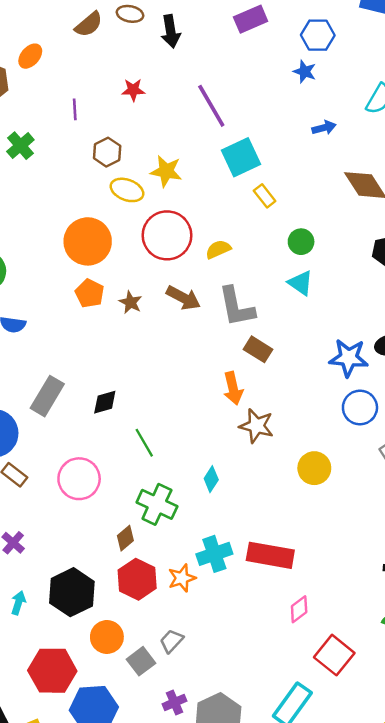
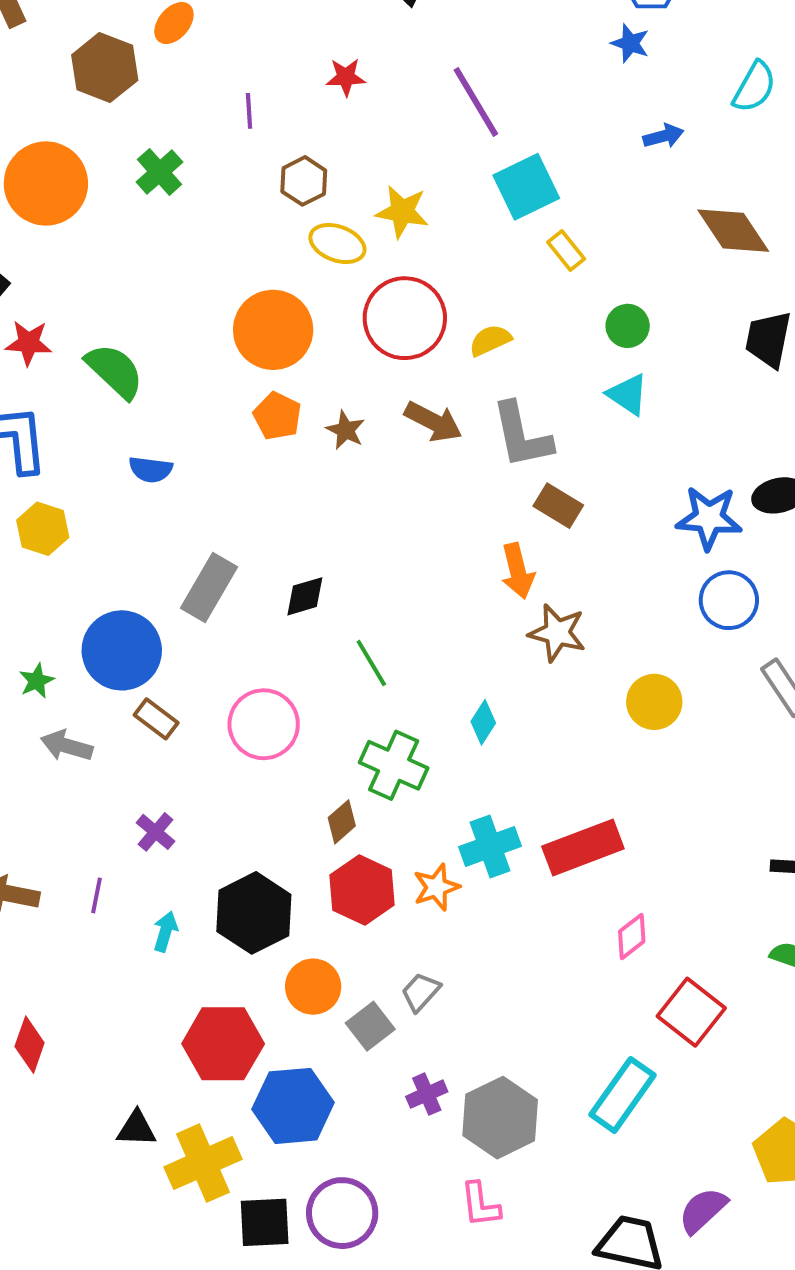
red rectangle: (270, 555) -> (583, 848), turned -30

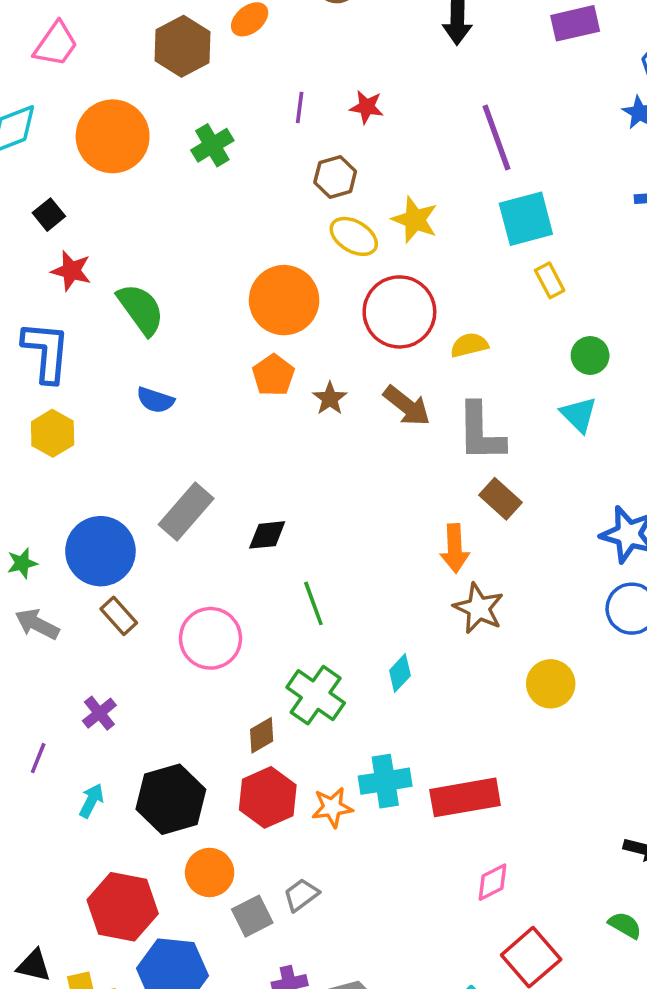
red star: (346, 77) -> (367, 107), moved

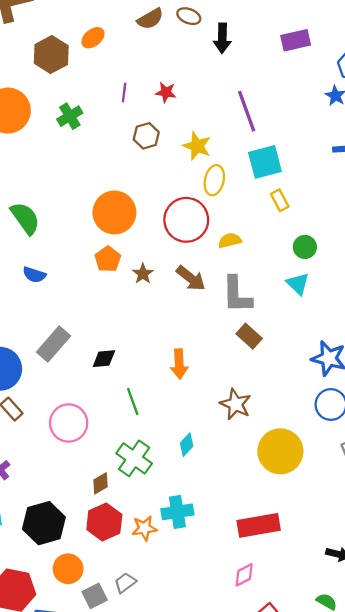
yellow star: (415, 220) -> (197, 146), moved
yellow ellipse: (354, 236) -> (214, 180), moved, turned 72
orange arrow: (455, 548) -> (179, 364), moved
yellow circle: (551, 684) -> (280, 451), size x1.5
red rectangle: (465, 797) -> (259, 525), moved

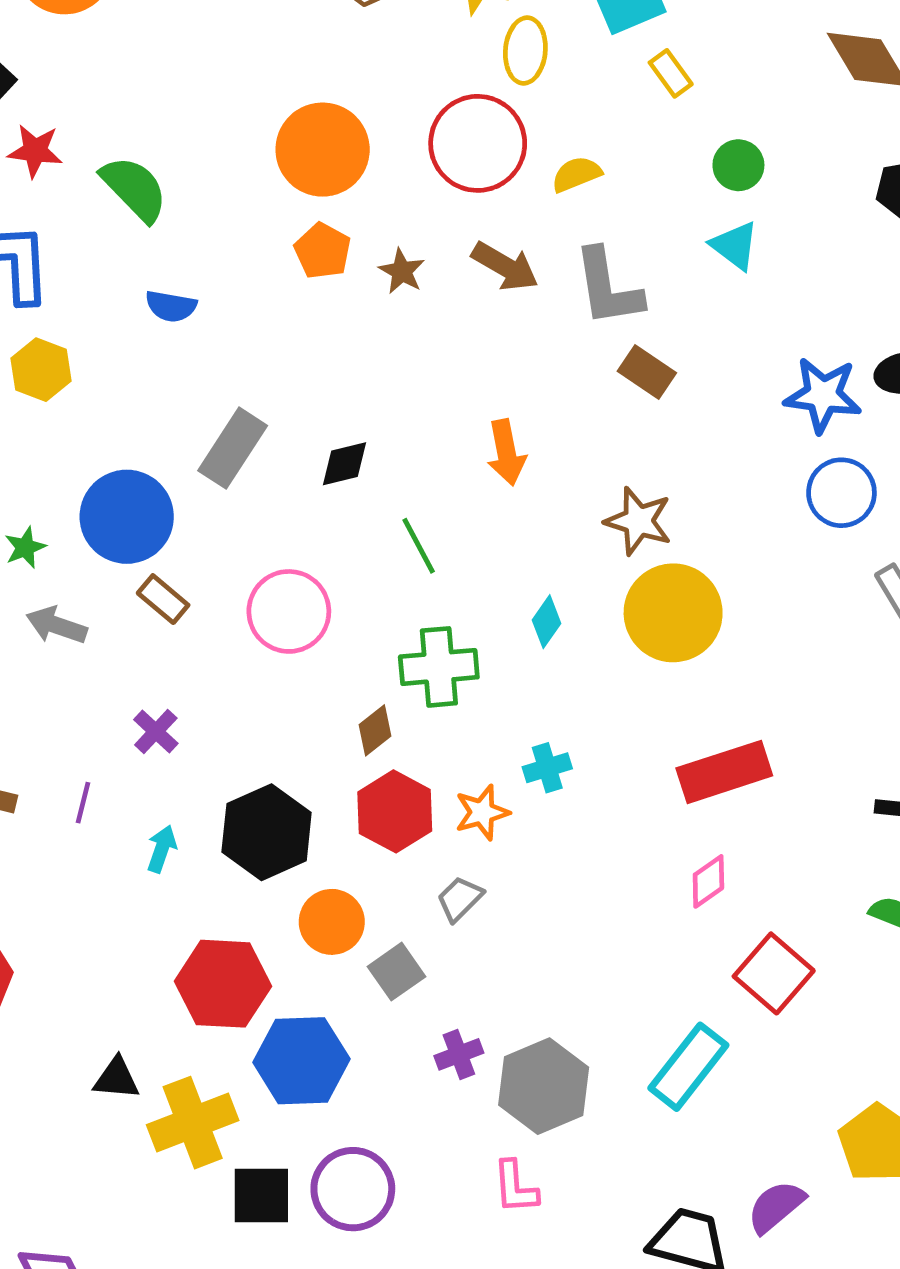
yellow circle: (280, 451) -> (673, 613), moved
green cross: (134, 458) -> (439, 667), turned -32
cyan cross: (177, 512) -> (547, 768), size x0.7
gray trapezoid: (125, 583) -> (460, 899), moved

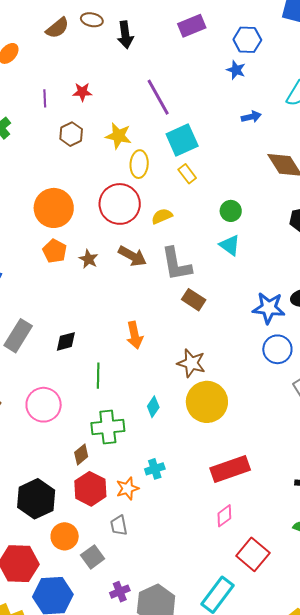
yellow rectangle: (671, 73) -> (187, 174), moved
green line: (419, 546) -> (98, 376), turned 30
gray trapezoid: (460, 899) -> (119, 525), turned -55

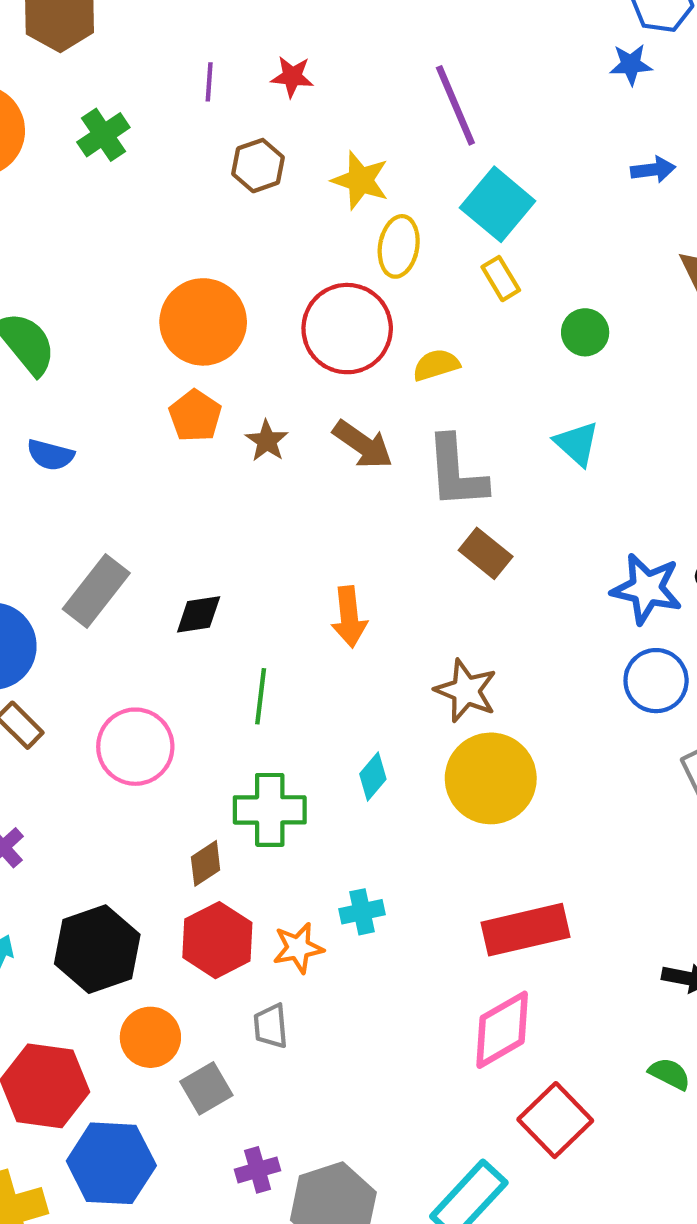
blue star: (236, 70) -> (631, 64), turned -30
cyan square: (182, 140) -> (498, 204), turned -32
green circle: (231, 211) -> (585, 332), moved
pink diamond: (224, 516) -> (502, 1030), size x1.6

